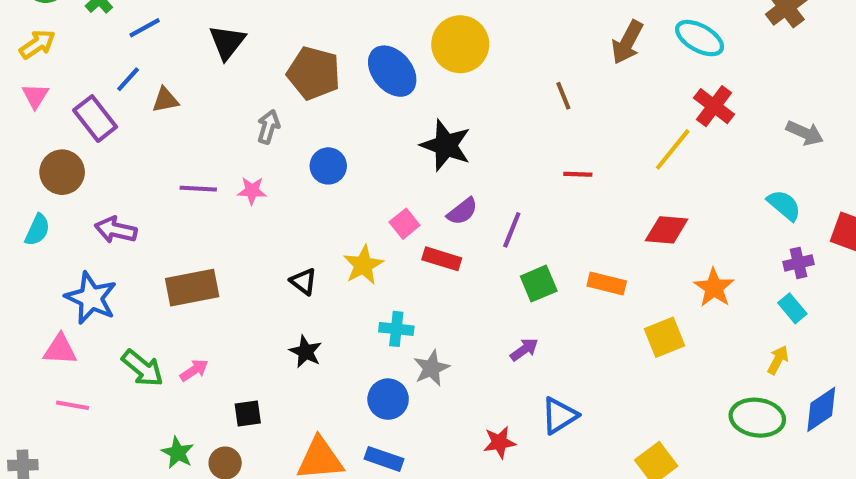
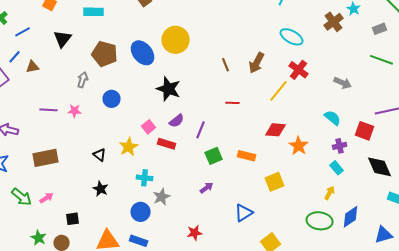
brown arrow: (627, 42) -> (257, 63), moved
orange star: (714, 288) -> (299, 146), moved
blue triangle: (559, 416) -> (244, 213), moved

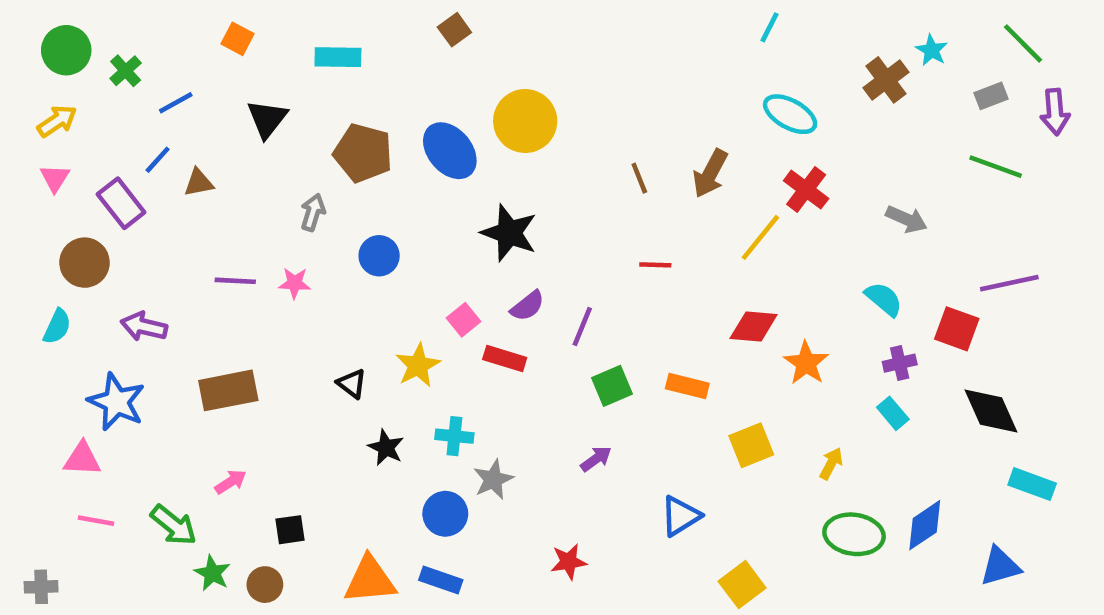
black star: (101, 189) -> (386, 448), moved
yellow arrow: (330, 193) -> (831, 464), moved
green arrow: (22, 197) -> (174, 525), moved

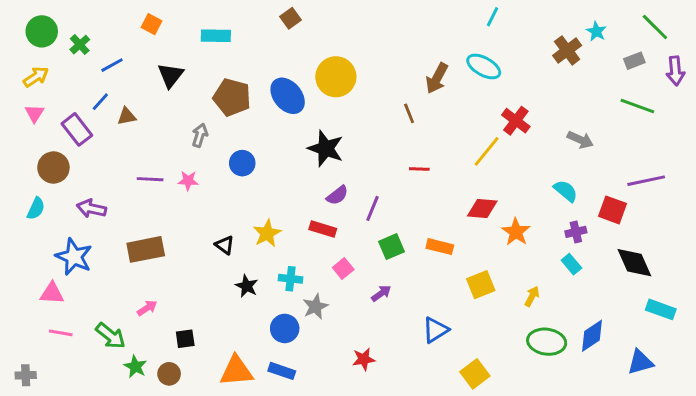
cyan ellipse: (790, 114) -> (484, 67), moved
brown arrow: (710, 174) -> (437, 78), moved
pink square: (464, 320) -> (343, 268), moved

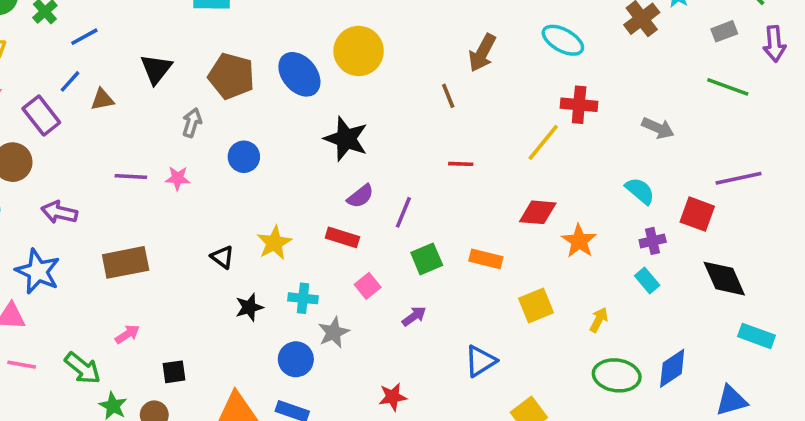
cyan ellipse: (484, 67) -> (563, 40), moved
black triangle: (171, 75) -> (156, 69), moved
red cross: (516, 121) -> (579, 105), turned -32
black star: (247, 286) -> (249, 307), turned 30

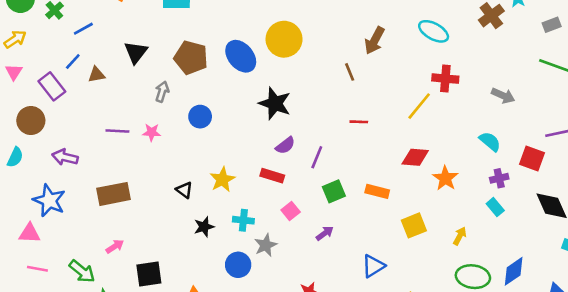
black square: (174, 372) -> (149, 274), size x1.5

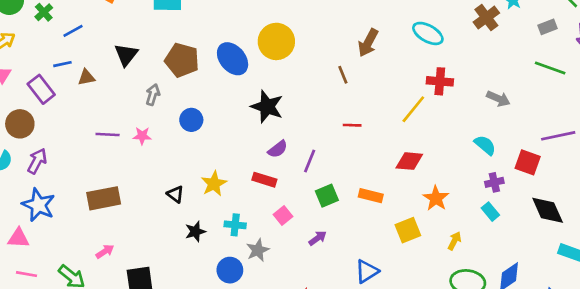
blue line: (73, 61) -> (62, 64), turned 36
purple arrow: (65, 157) -> (37, 161), moved, turned 105
orange star: (445, 178) -> (436, 198), moved

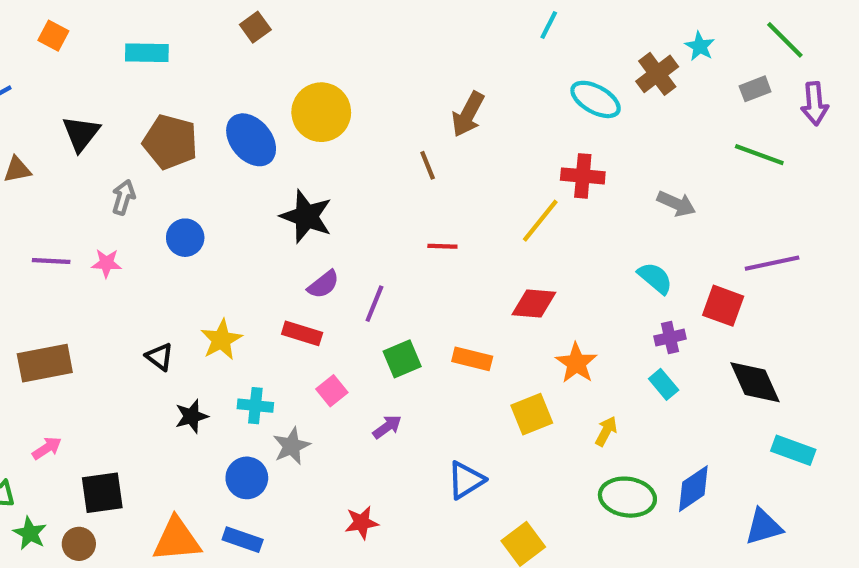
cyan ellipse: (428, 33) -> (596, 99), moved

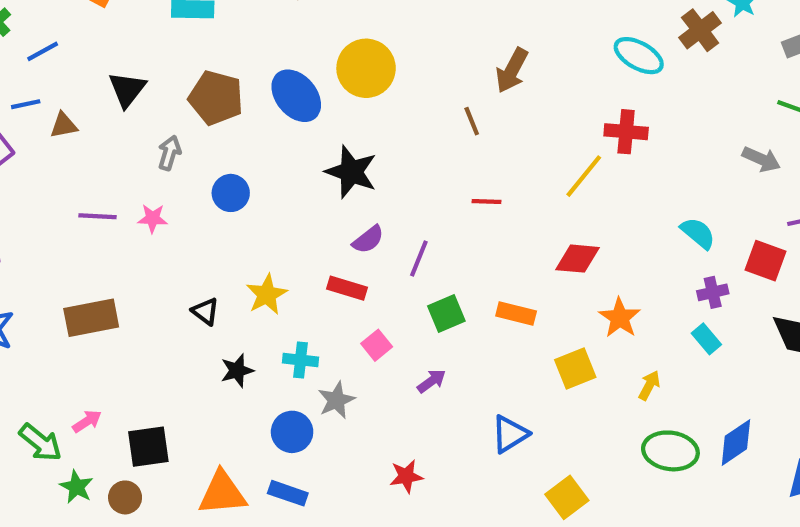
gray arrow: (676, 204) -> (761, 159), moved
pink arrow: (47, 448) -> (87, 421), moved

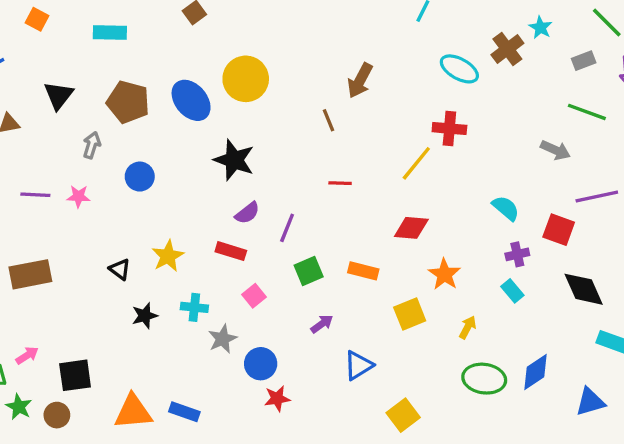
purple arrow: (432, 381) -> (322, 324), moved
blue circle: (292, 432) -> (261, 364), moved

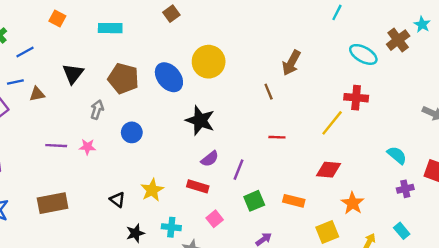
cyan rectangle: (512, 291) -> (402, 231), moved

